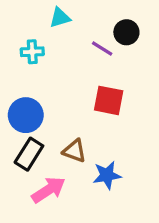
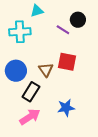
cyan cross: (32, 52) -> (20, 32), size x1.5
brown triangle: (74, 151) -> (46, 70), moved, turned 35
black rectangle: (29, 154) -> (31, 92), moved

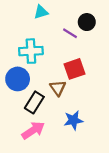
cyan cross: (20, 32) -> (31, 51), moved
red square: (67, 62) -> (74, 69), turned -30
brown triangle: (46, 70) -> (58, 88), moved

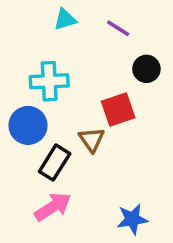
black circle: (87, 22) -> (146, 69), moved
purple line: (70, 33) -> (118, 28), moved
blue star: (73, 120) -> (132, 219), moved

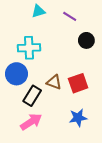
red square: (118, 110) -> (78, 83), moved
brown triangle: (92, 140) -> (54, 82), turned -35
blue star: (132, 219) -> (78, 118), moved

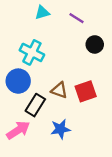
cyan cross: (29, 48) -> (32, 52), turned 30
blue star: (78, 118) -> (60, 129), moved
pink arrow: (31, 122) -> (18, 130), moved

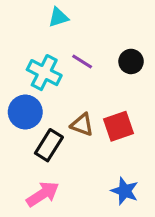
purple line: (76, 18) -> (82, 61), moved
blue star: (60, 129) -> (125, 191), moved, turned 30
pink arrow: (18, 130) -> (43, 194), moved

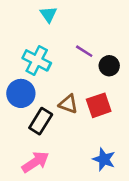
cyan triangle: (58, 17) -> (49, 14), turned -48
purple line: (82, 61) -> (84, 51), moved
black circle: (131, 61) -> (109, 66), moved

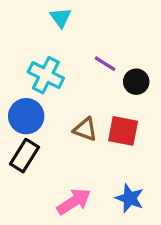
red square: (99, 105) -> (123, 131), turned 30
black rectangle: (41, 121) -> (25, 156), moved
pink arrow: (35, 162) -> (74, 202), moved

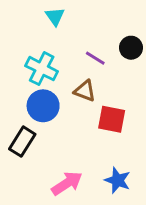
black circle: (136, 82) -> (131, 48), moved
blue circle: (26, 116) -> (43, 106), moved
brown triangle: (85, 129) -> (85, 91), moved

